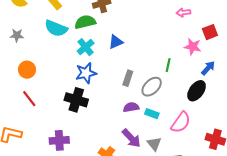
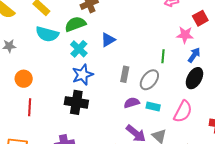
blue arrow: (208, 68) -> (194, 55), moved
red line: (29, 99) -> (30, 107), turned 48

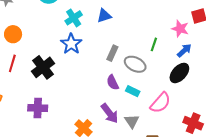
blue star: (83, 75) -> (71, 44), turned -30
gray ellipse: (149, 80) -> (135, 64), turned 65
black cross: (76, 102) -> (43, 67), moved, turned 30
purple semicircle: (132, 103) -> (113, 82), turned -112

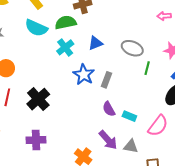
blue star: (71, 44) -> (84, 75), moved
gray ellipse: (135, 64) -> (132, 48), moved
gray triangle: (132, 121) -> (131, 146), turned -42

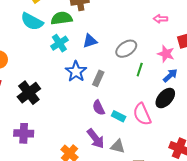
gray ellipse: (132, 48) -> (126, 49), turned -60
pink semicircle: (158, 126) -> (142, 114), moved, turned 115

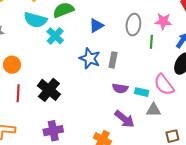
cyan cross: (59, 43) -> (55, 36), moved
gray ellipse: (126, 49) -> (133, 25), turned -35
pink star: (166, 54) -> (163, 21), moved
purple semicircle: (99, 108) -> (120, 88), turned -42
gray triangle: (118, 146) -> (154, 110), moved

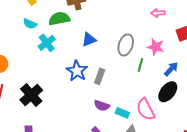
cyan semicircle: (35, 20) -> (30, 24), size x0.6

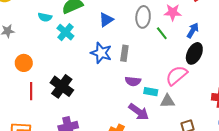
green line: (140, 65) -> (162, 33), turned -40
pink semicircle: (146, 109) -> (177, 75), turned 90
cyan rectangle: (122, 113) -> (151, 92), moved

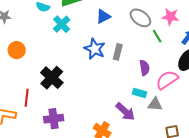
gray ellipse: (143, 17) -> (140, 18), turned -65
purple semicircle: (133, 81) -> (144, 68), moved, turned -112
red line: (31, 91) -> (27, 98), moved

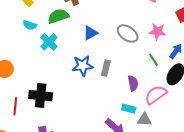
green line: (157, 36) -> (153, 60), moved
blue star: (95, 49) -> (83, 66), turned -30
black cross: (52, 78) -> (41, 96), turned -35
red line: (27, 98) -> (15, 106), moved

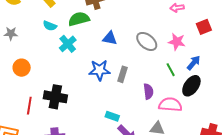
blue triangle: (90, 33) -> (110, 38), turned 35
pink semicircle: (156, 95) -> (170, 105), turned 35
cyan rectangle: (129, 109) -> (112, 116), moved

